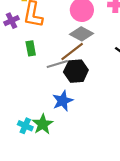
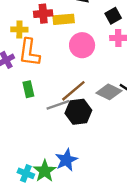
gray diamond: (81, 34) -> (109, 92), moved
blue star: (63, 101) -> (66, 160), moved

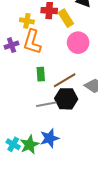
yellow rectangle: (64, 19) -> (66, 18), turned 54
green rectangle: (28, 89) -> (41, 74), moved
gray line: (58, 105) -> (46, 104), moved

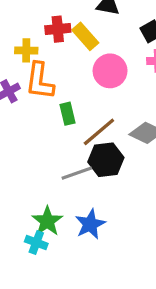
green rectangle: (41, 74) -> (67, 114), moved
green star: (30, 145) -> (47, 221), moved

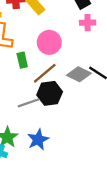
pink circle: (110, 71) -> (49, 42), moved

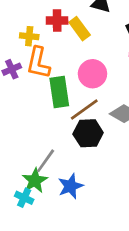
green rectangle: (22, 60) -> (59, 92), size x1.6
gray line: (29, 103) -> (46, 161), moved, turned -40

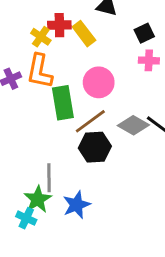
yellow cross: (29, 36) -> (41, 37), moved, turned 30
gray line: (46, 161) -> (49, 178), turned -35

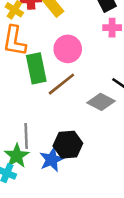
gray diamond: (133, 125) -> (101, 102), moved
black hexagon: (95, 147) -> (68, 145), moved

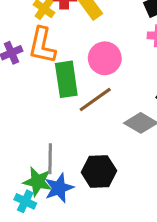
green star: (17, 156) -> (38, 182), turned -30
blue star: (52, 160) -> (59, 188), moved

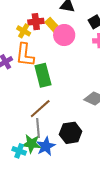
pink circle: (105, 58) -> (64, 35), moved
brown line: (95, 100) -> (40, 109), moved
cyan cross: (25, 201) -> (19, 151), moved

